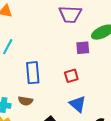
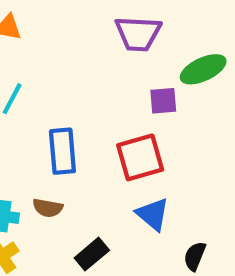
red square: (71, 76) -> (140, 157), size x1.6

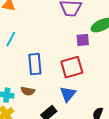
blue triangle: (153, 214) -> (68, 94), moved, turned 30

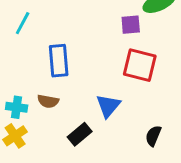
red square: (72, 67) -> (140, 65), moved, turned 30

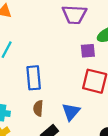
brown semicircle: (48, 101) -> (38, 108), moved, turned 84

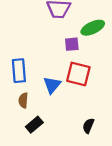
blue triangle: (71, 112) -> (52, 85), moved

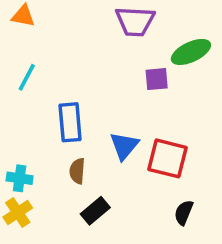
red square: (78, 74) -> (167, 158), moved

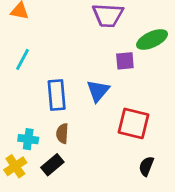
blue triangle: (124, 146) -> (98, 91), moved
cyan cross: (20, 178) -> (28, 139), moved
black rectangle: (95, 211) -> (52, 165), moved

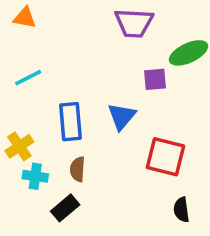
cyan line: (22, 59) -> (28, 78), turned 35
yellow cross: (15, 166) -> (19, 146), moved
black semicircle: (146, 166) -> (181, 210), turned -30

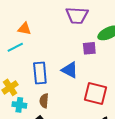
orange triangle: (25, 18) -> (24, 29), moved
blue triangle: (122, 116) -> (70, 70), turned -42

